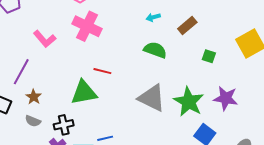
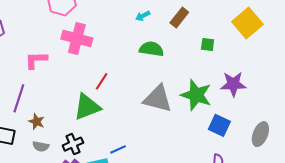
pink L-shape: (45, 39) -> (36, 60), turned 140
red line: (102, 71) -> (102, 81), turned -60

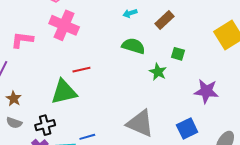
green square: (208, 44) -> (178, 54), moved
red line: (102, 81) -> (81, 70), turned 36
green star: (196, 95) -> (158, 72), moved, size x0.6
gray triangle: (158, 99) -> (140, 123), moved
blue square: (219, 125) -> (187, 128), turned 30

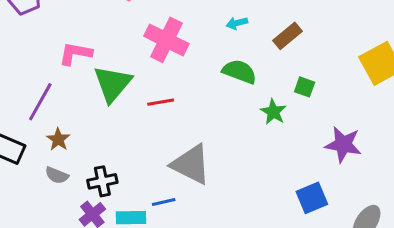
pink cross: (64, 25) -> (166, 40), moved
green triangle: (64, 92) -> (113, 84), moved, turned -40
gray triangle: (140, 123) -> (191, 164), moved

